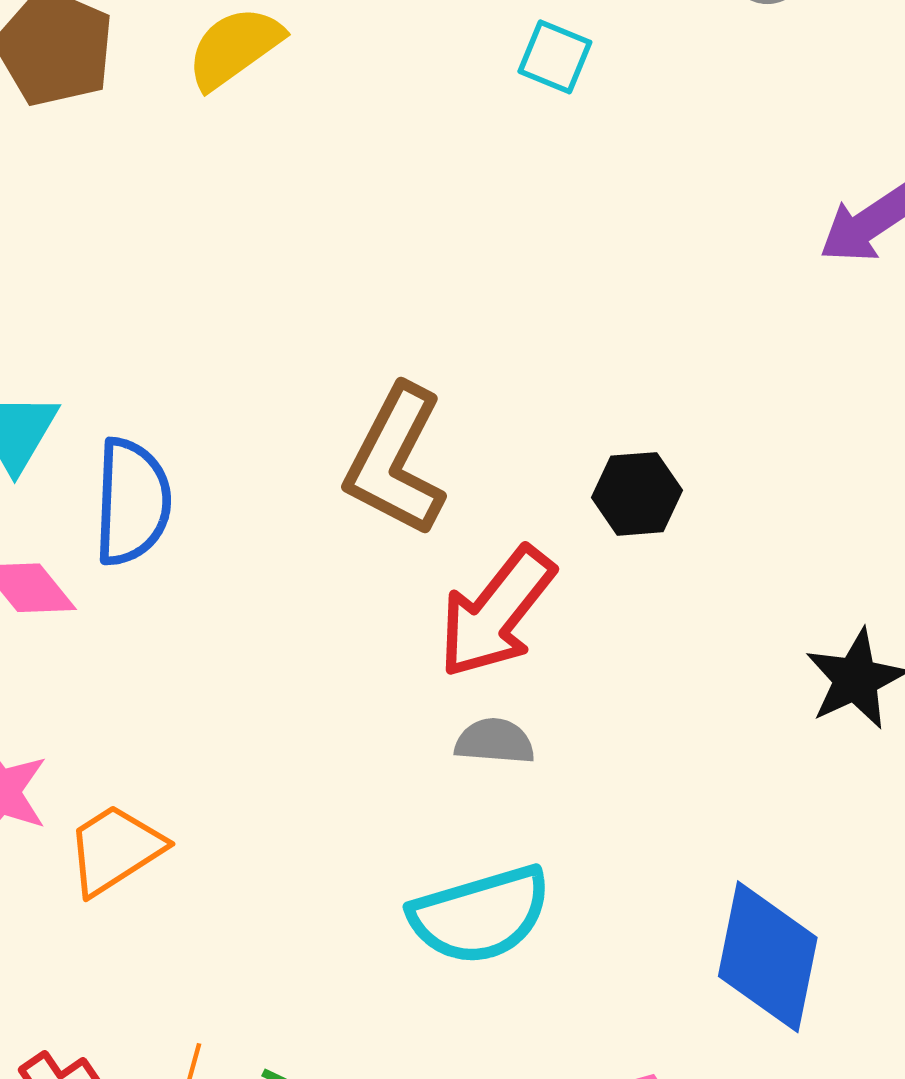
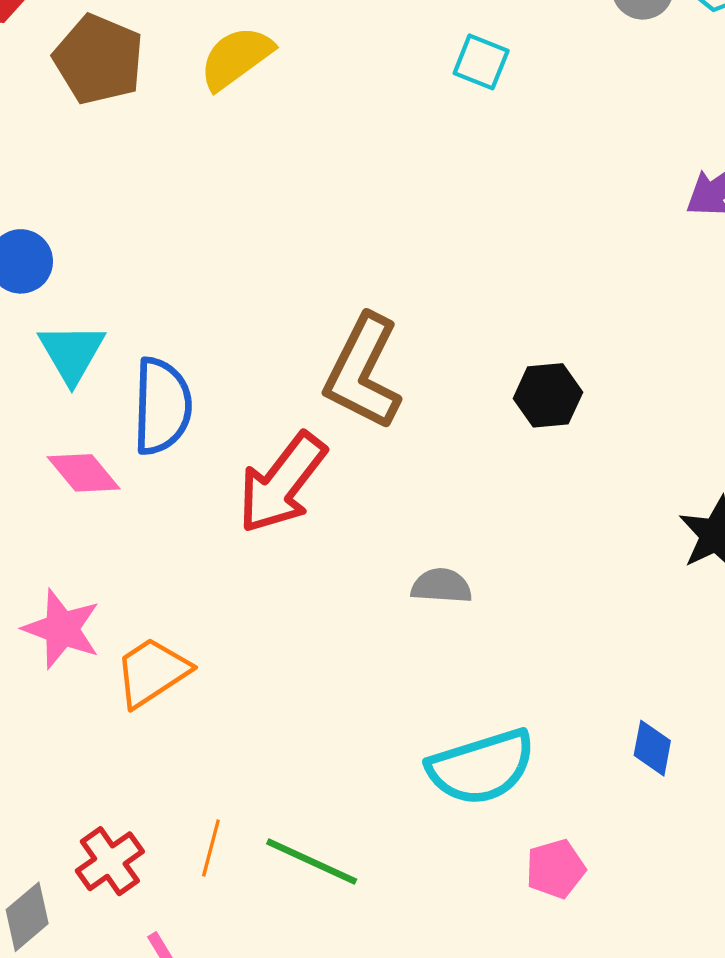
red arrow: (496, 612) -> (282, 483), moved
cyan semicircle: (480, 915) -> (481, 767), moved
blue diamond: (768, 957) -> (652, 748), size x0.5

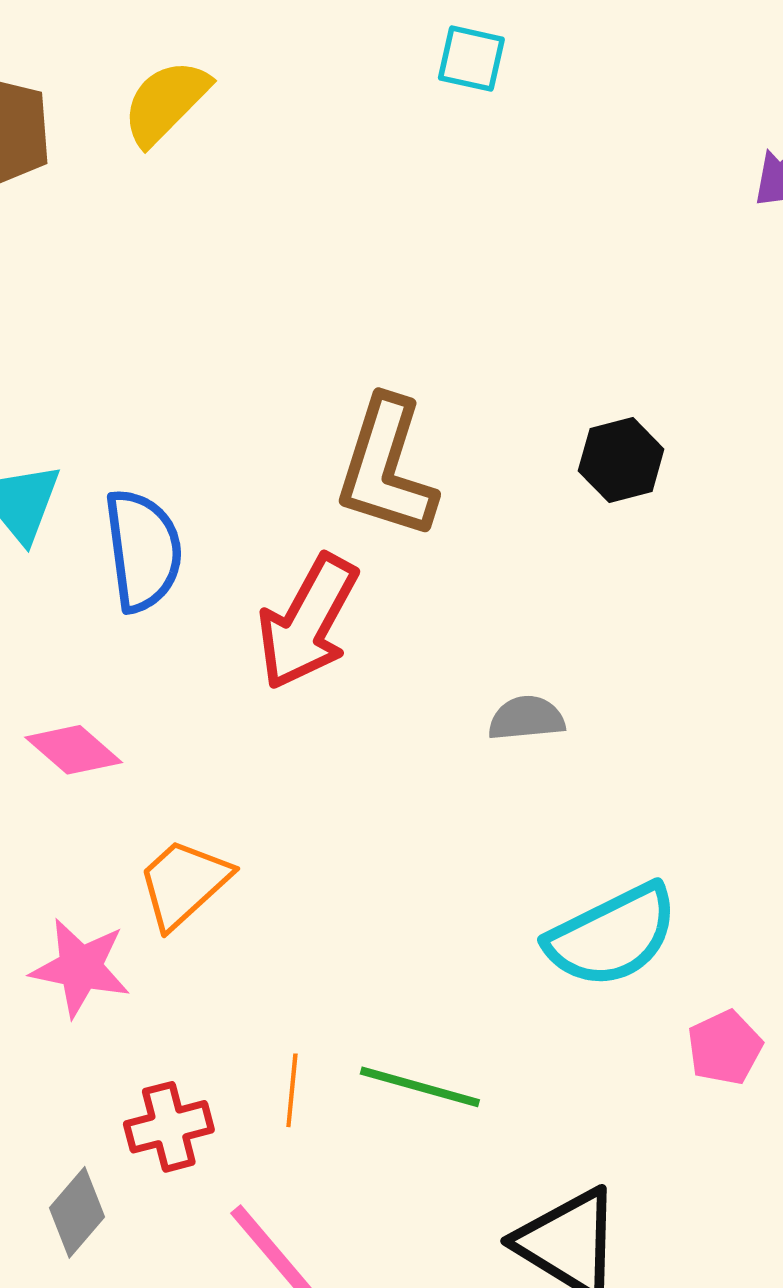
pink diamond: (84, 473) -> (74, 750), moved
pink star: (62, 629) -> (80, 968), moved
red cross: (110, 861) -> (169, 1127), turned 30

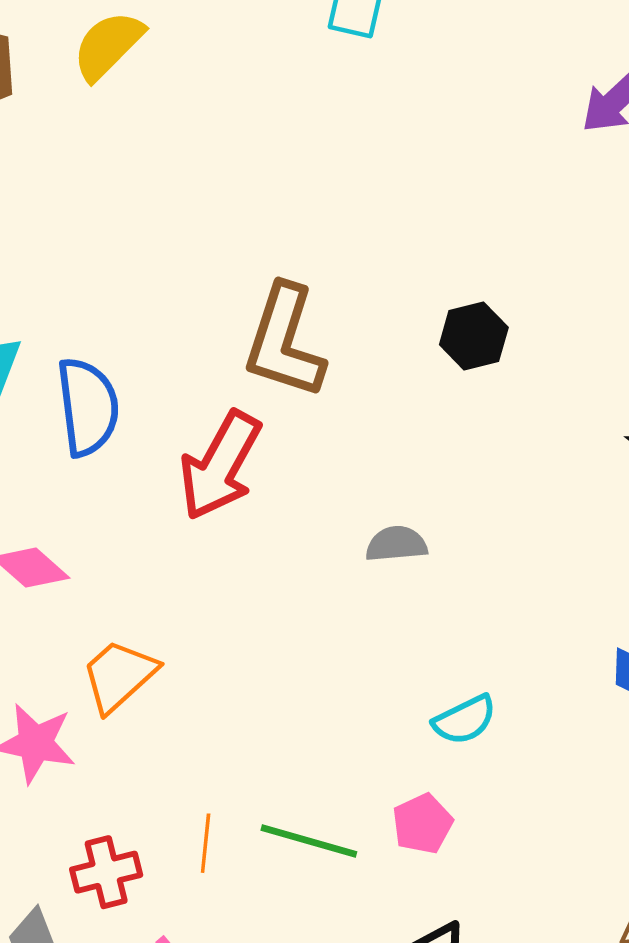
cyan semicircle: (612, 936) -> (465, 720), size x0.6
pink pentagon: (725, 1048) -> (423, 824), moved

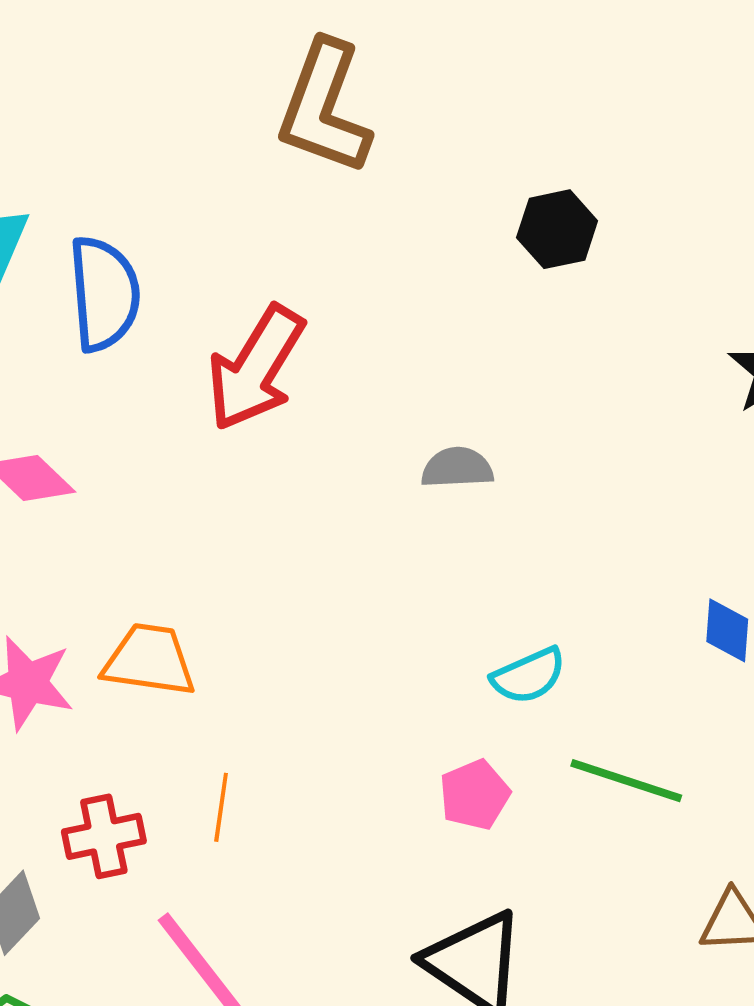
brown L-shape: (284, 341) -> (324, 108), moved
orange trapezoid: (119, 676) -> (149, 660), moved, turned 48
green line: (309, 841) -> (626, 781), moved

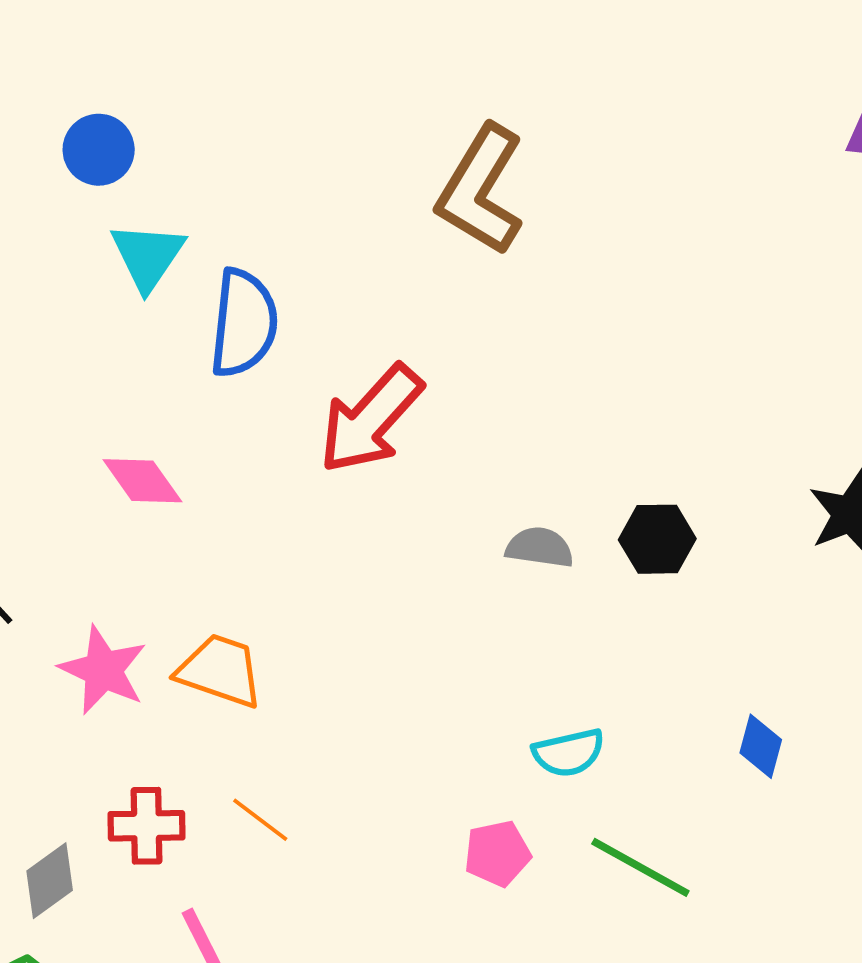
black hexagon: (557, 229) -> (657, 539), moved
orange line: (221, 807) -> (260, 820), turned -72

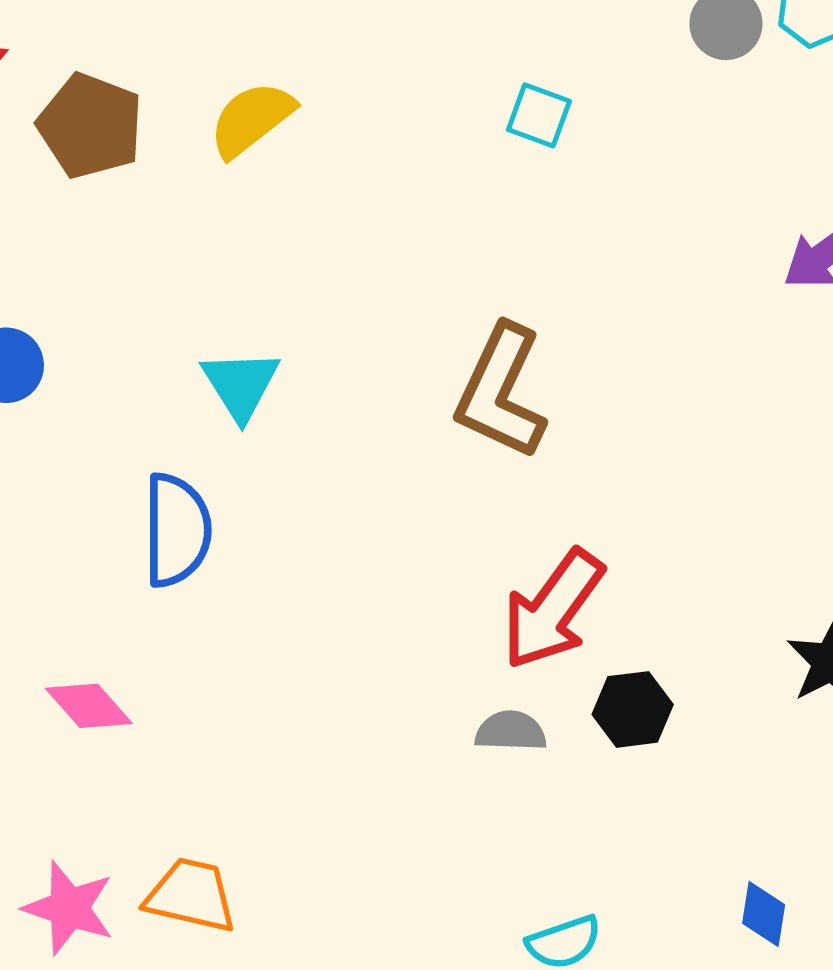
brown L-shape: (481, 190) -> (501, 392), moved
cyan triangle: (148, 256) -> (241, 385), moved
red arrow: (371, 419) -> (553, 609), moved

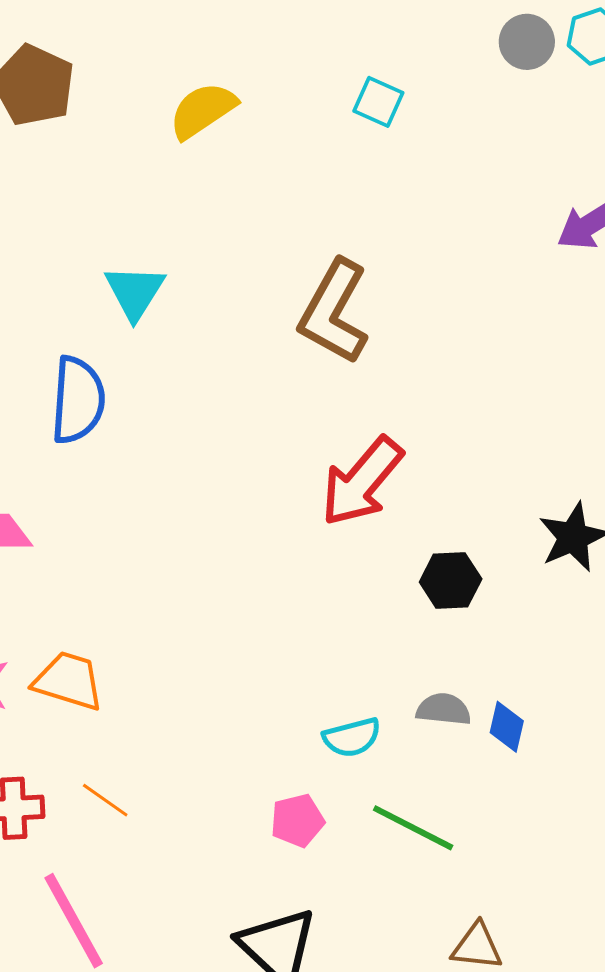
yellow semicircle: (252, 119) -> (203, 110), moved
black hexagon: (633, 709) -> (451, 580), moved
gray semicircle: (511, 731) -> (444, 709), moved

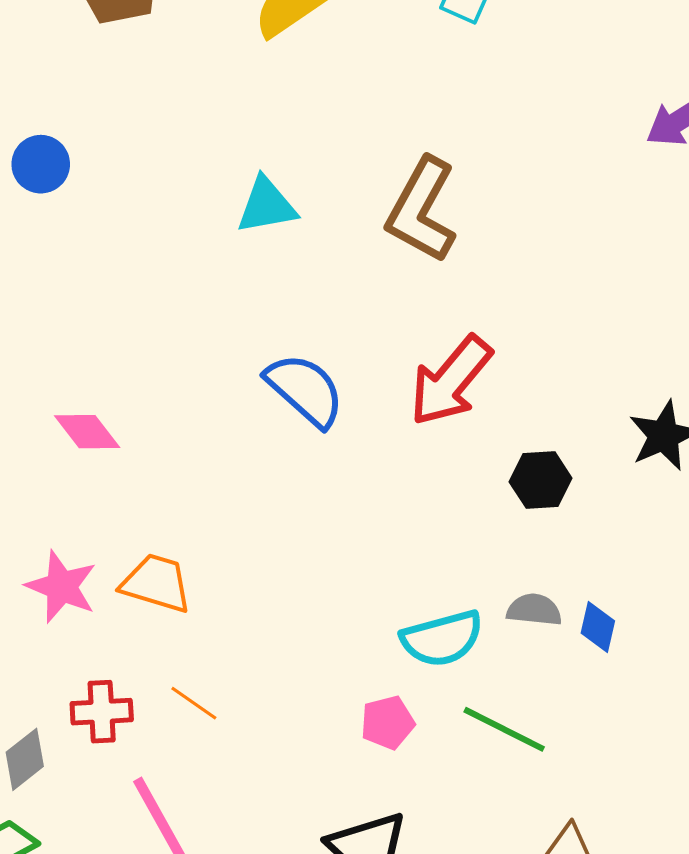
cyan triangle: (135, 292) -> (267, 205), moved, turned 48
blue semicircle: (78, 400) -> (305, 390), moved, turned -52
cyan semicircle: (352, 737) -> (442, 639), size x1.4

